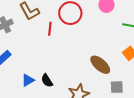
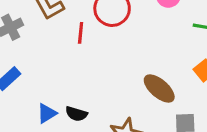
black semicircle: (47, 81) -> (76, 114), turned -40

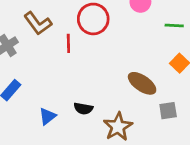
black semicircle: (76, 114) -> (83, 108), moved

